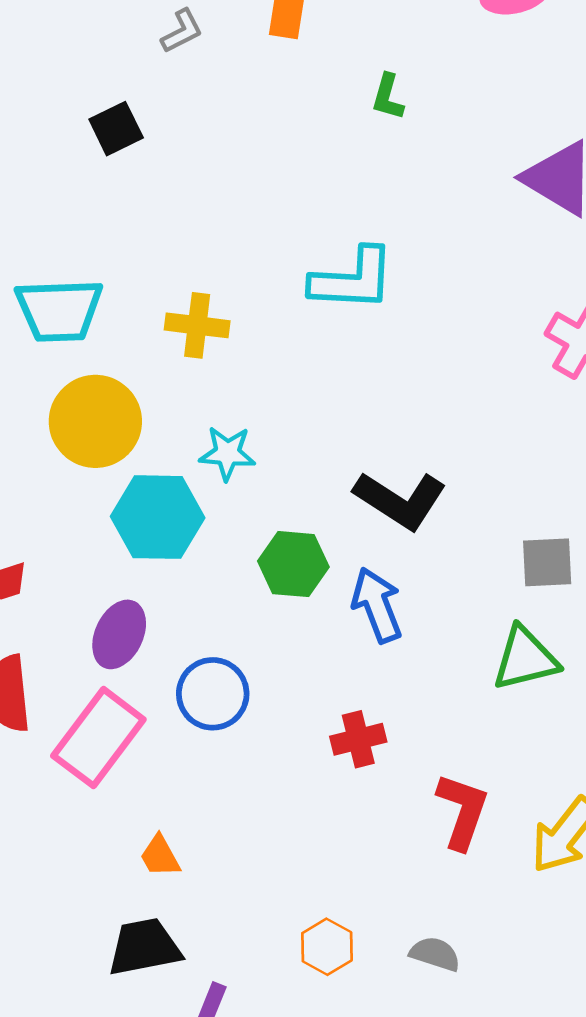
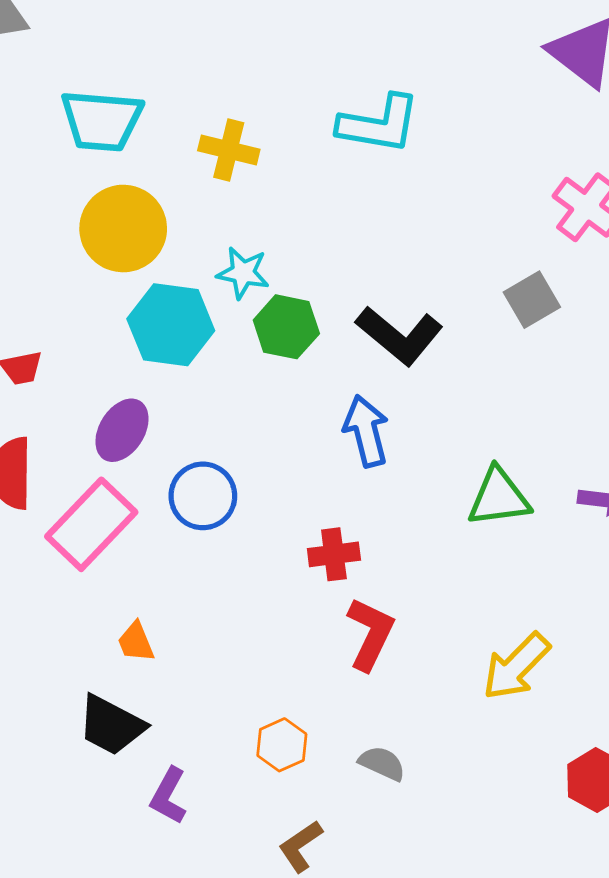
gray square: (547, 562) -> (532, 300), moved, turned -34
green hexagon: (293, 564) -> (286, 327), moved
red L-shape: (462, 811) -> (370, 634), moved
black trapezoid: (144, 947) -> (111, 725), turned -148

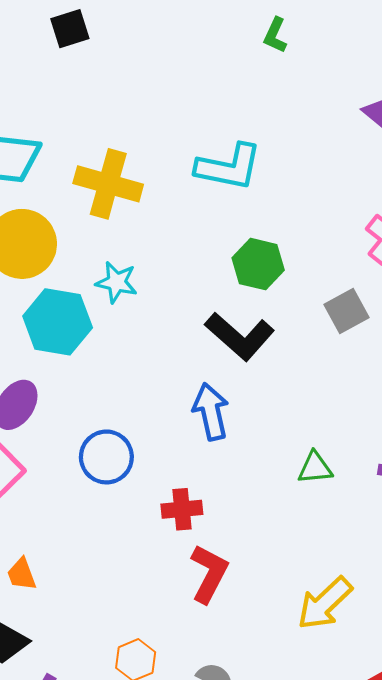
yellow cross: (229, 150) -> (108, 184), size x1.4
green hexagon: (286, 327) -> (258, 264), moved
blue circle: (203, 496) -> (106, 457), moved
green triangle: (499, 497) -> (315, 468), size x0.7

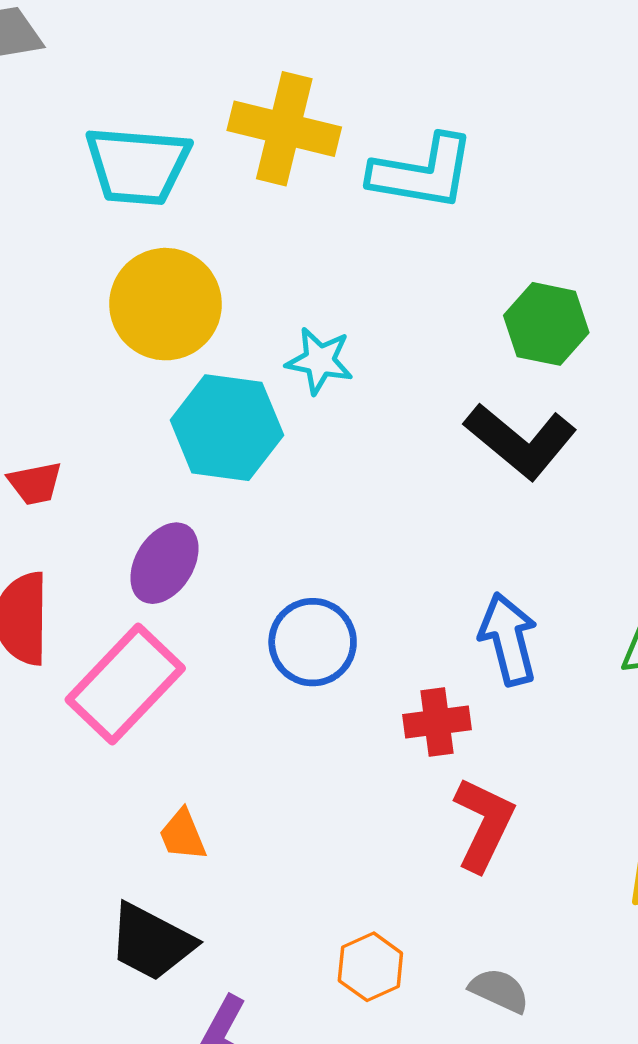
cyan L-shape: (229, 167) -> (422, 172), moved
yellow cross: (108, 184) -> (284, 129), moved
blue arrow: (211, 412) -> (508, 639), moved

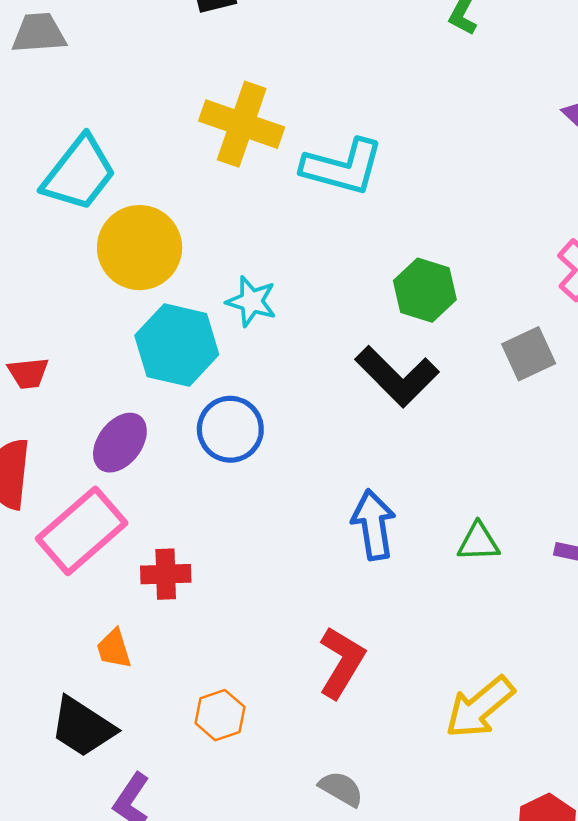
cyan trapezoid: (138, 166) -> (79, 173), moved, turned -62
blue circle: (313, 642) -> (230, 429), moved
red cross: (437, 722) -> (166, 574), moved
orange hexagon: (370, 967) -> (220, 715), moved

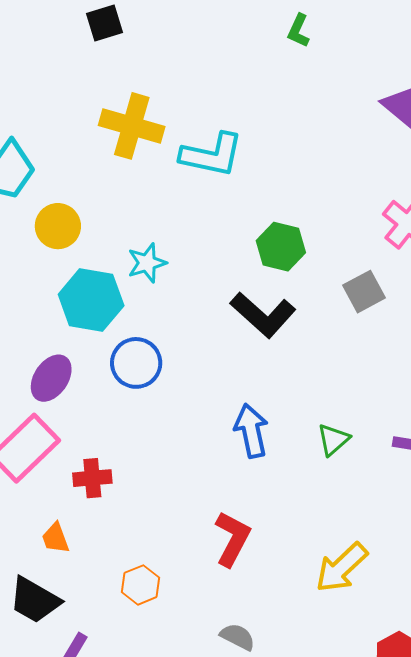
yellow circle: (140, 248) -> (58, 226), size x0.7
cyan star: (251, 301) -> (147, 263), turned -30
green triangle: (478, 542) -> (333, 440), turned -36

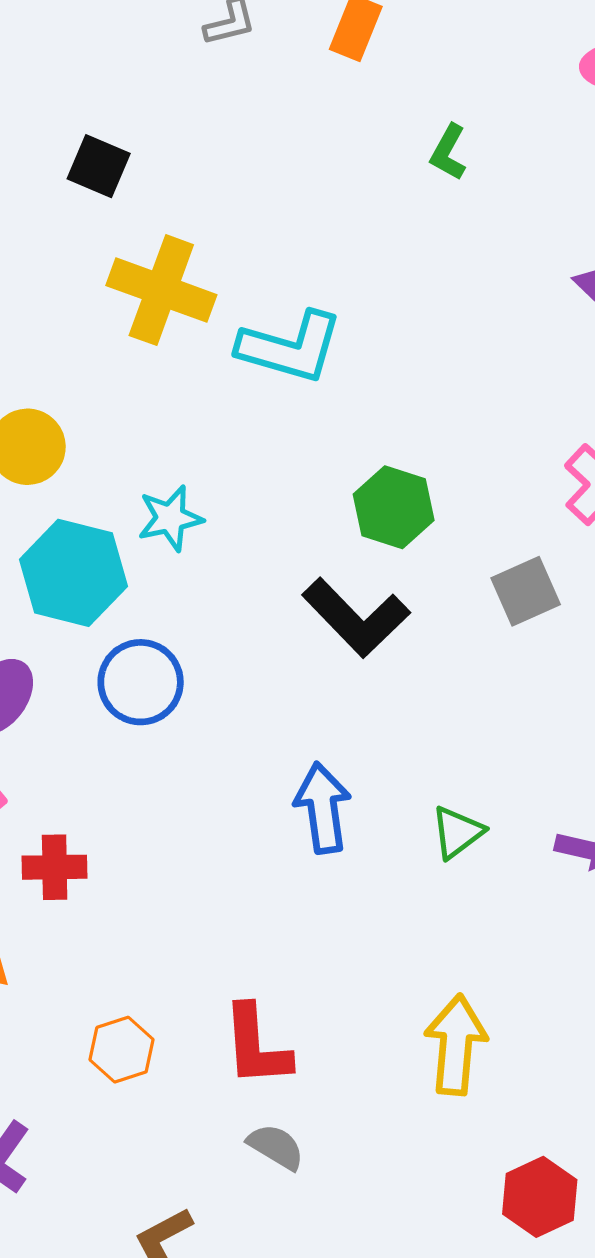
black square: (105, 23) -> (99, 166), moved, turned 36
red L-shape: (232, 539) -> (256, 1046), moved, turned 144
yellow arrow: (341, 568) -> (456, 1045), turned 134

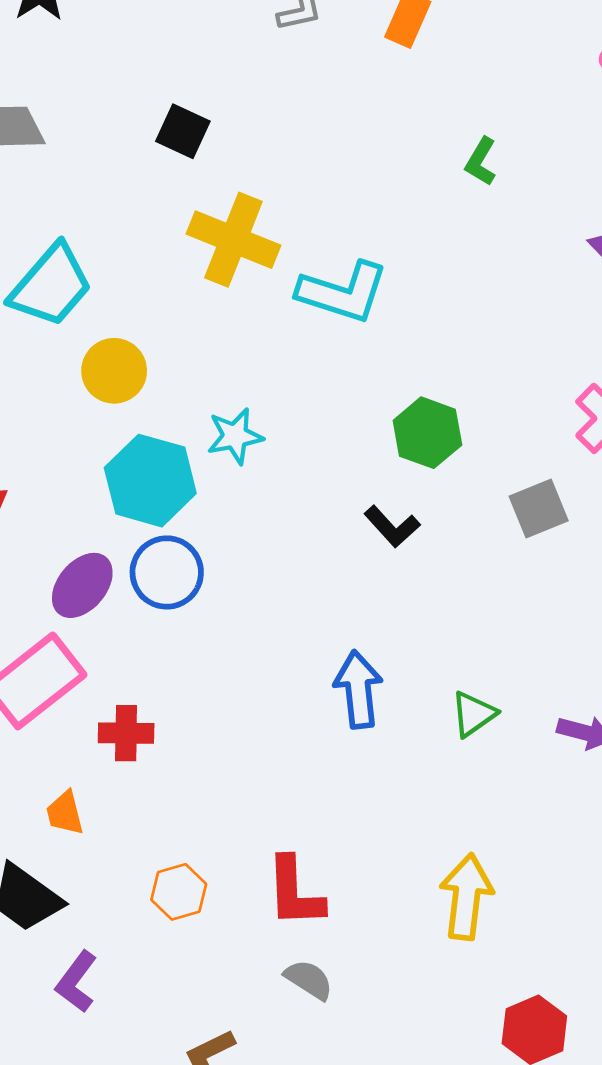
green L-shape: (448, 152) -> (481, 162), moved
black L-shape: (356, 618) -> (392, 527), size x0.6
blue circle: (141, 682) -> (167, 572), moved

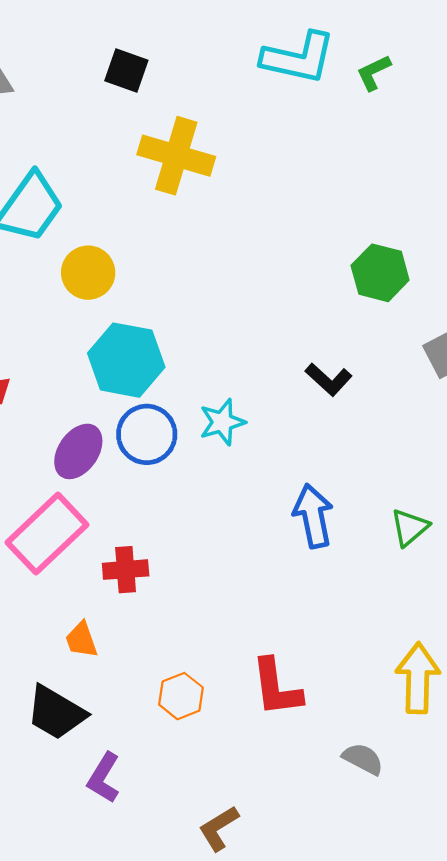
green L-shape: (481, 162) -> (374, 73), turned 39
cyan L-shape: (343, 292) -> (298, 58), moved
green hexagon: (427, 433) -> (380, 273), moved
cyan star: (235, 436) -> (222, 422), moved
gray semicircle: (309, 980) -> (363, 759), moved

